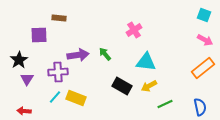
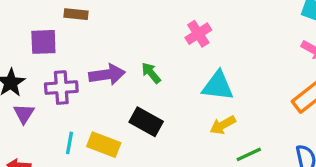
purple cross: (58, 72) -> (61, 88), moved
black rectangle: (122, 86) -> (146, 122), moved
cyan line: (55, 97) -> (69, 143), turned -32

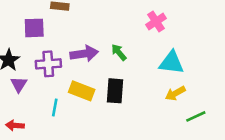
black rectangle: (146, 122) -> (115, 91), turned 65
yellow rectangle: (104, 145) -> (82, 91), moved

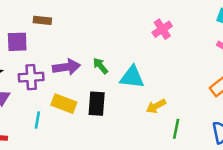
pink cross: (156, 22) -> (162, 29), moved
cyan triangle: (171, 63) -> (132, 77), moved
green line: (196, 116) -> (176, 129), turned -54

